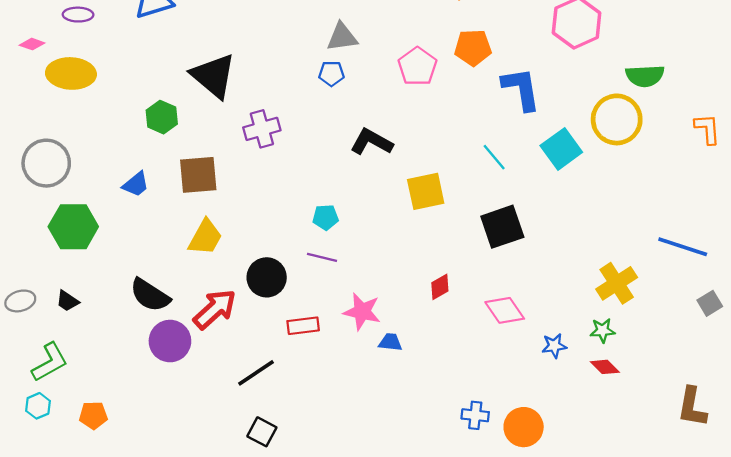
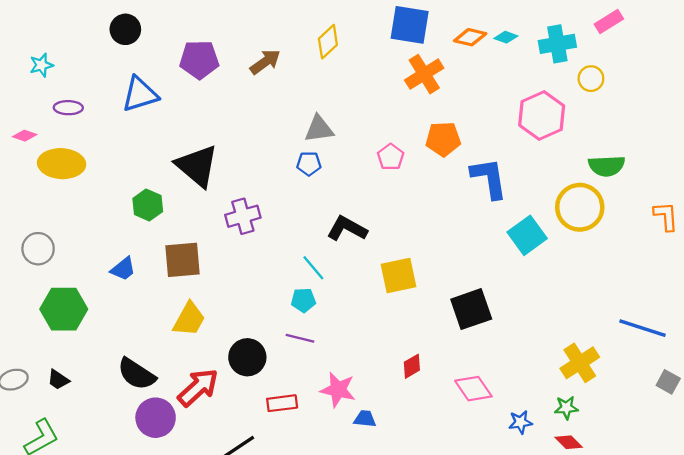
pink pentagon: (417, 66) -> (391, 157), size x0.7
cyan line: (494, 157) -> (313, 268), moved
gray circle: (46, 163) -> (38, 249), size x0.7
gray square: (710, 303) -> (668, 382), turned -30

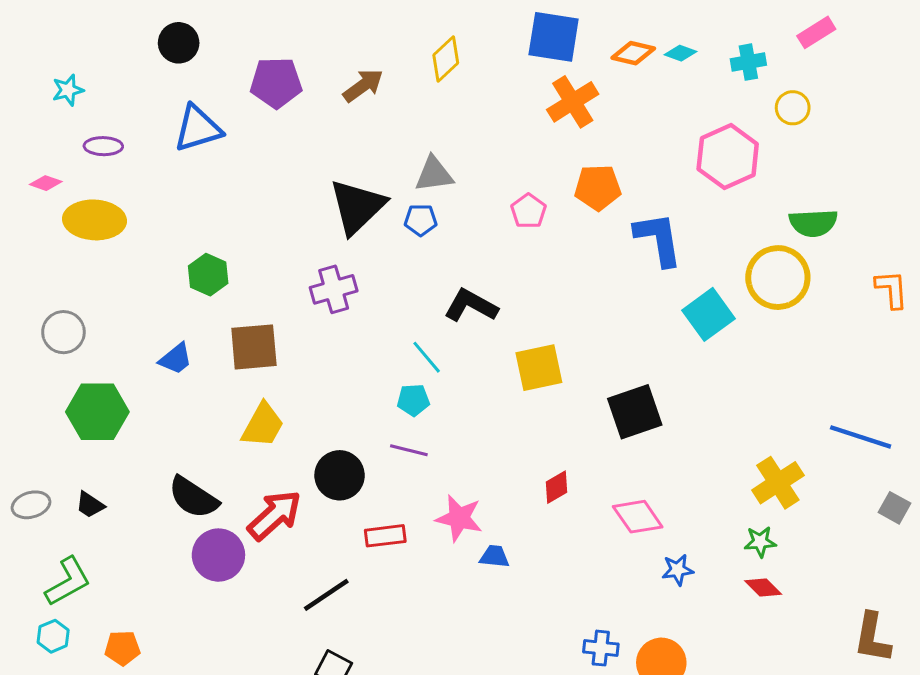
cyan cross: (557, 44) -> (748, 62), size x0.7
black triangle: (197, 166) -> (357, 207), moved, turned 36
blue star: (520, 422) -> (678, 570), moved

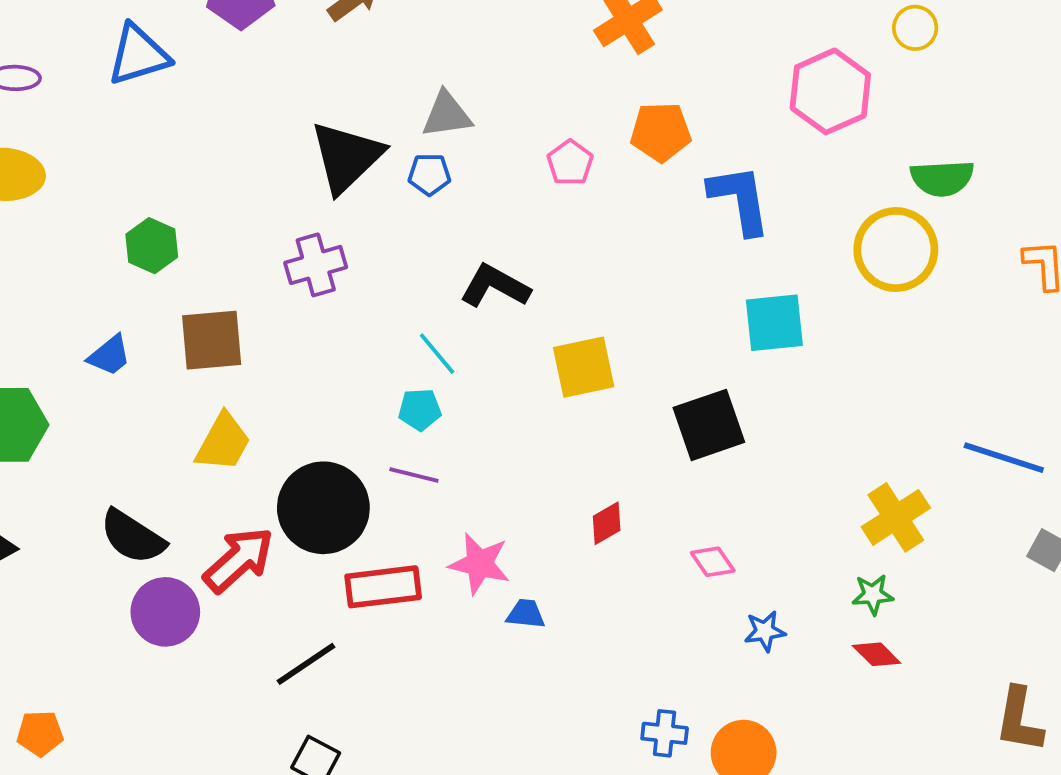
cyan square: (709, 314) -> (774, 323), moved, turned 30
black circle: (340, 475) -> (323, 508), size x1.4
pink diamond: (638, 517) -> (713, 562), size x0.7
red rectangle: (385, 536) -> (383, 587), size x1.4

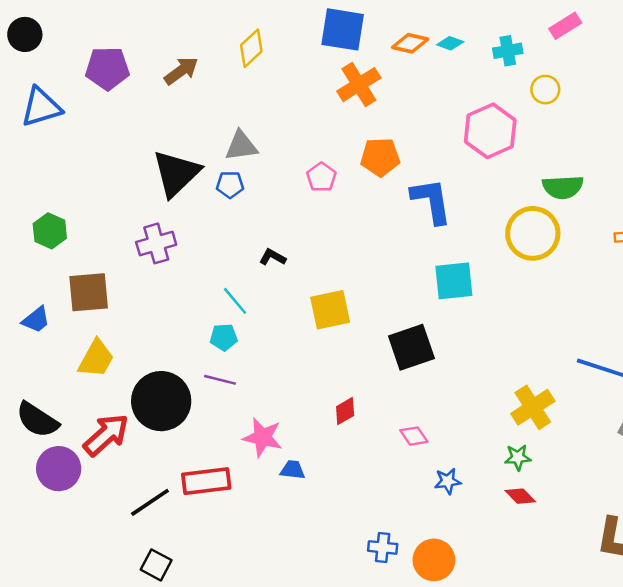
black L-shape: (495, 286) -> (273, 257), size x0.6
blue trapezoid: (109, 356) -> (36, 320), moved
red rectangle: (383, 587) -> (206, 481), moved

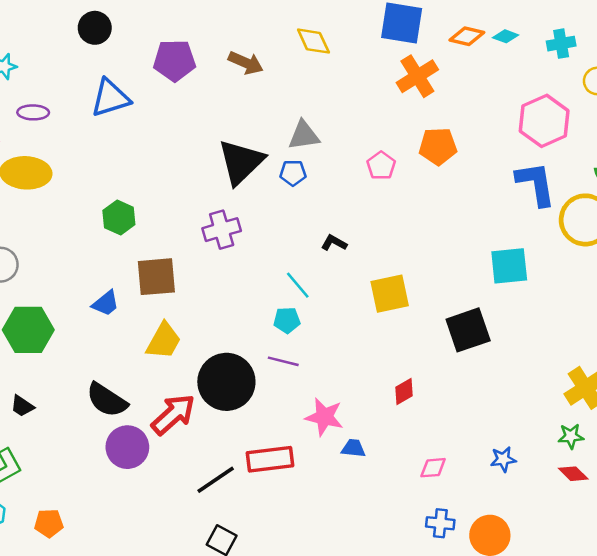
yellow diamond: (251, 48) -> (313, 41), turned -72
brown arrow: (181, 71) -> (246, 63), turned 60
blue L-shape: (431, 201) -> (536, 184), moved
pink diamond: (414, 436) -> (433, 468), moved, turned -60

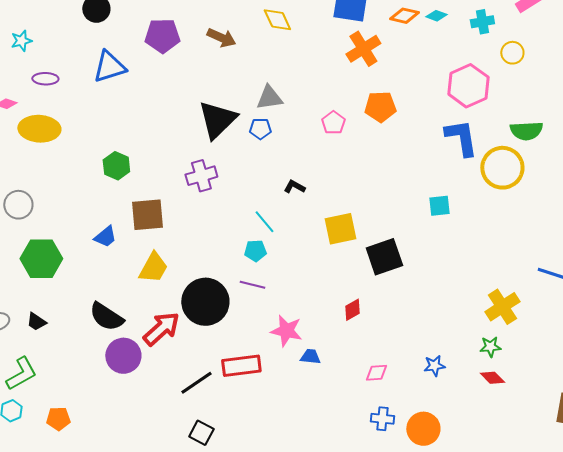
cyan square: (509, 266) -> (439, 206), size x0.7
black square: (468, 330) -> (384, 257), moved

